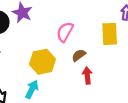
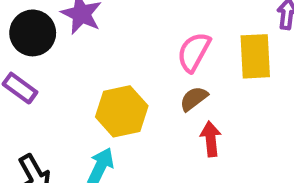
pink semicircle: (65, 32) -> (194, 52), moved

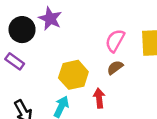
red arrow: (211, 139) -> (99, 98), moved

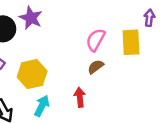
yellow hexagon: (73, 75) -> (32, 74), moved

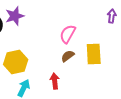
purple star: (31, 18) -> (15, 16), turned 30
yellow rectangle: (131, 42) -> (94, 54), moved

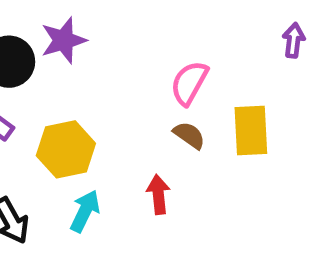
brown semicircle: (68, 56) -> (189, 135), turned 72

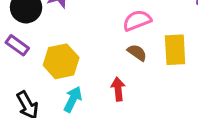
pink semicircle: (189, 83) -> (137, 20), turned 40

